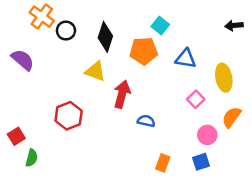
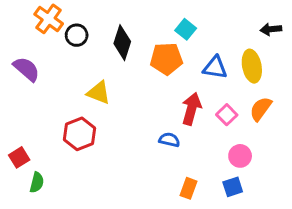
yellow triangle: (95, 71) -> (99, 93), moved
yellow ellipse: (224, 78) -> (252, 66), moved
red arrow: (122, 94) -> (191, 109), moved
orange semicircle: (231, 117) -> (261, 109), moved

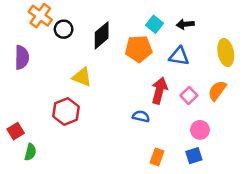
black arrow: (271, 29) -> (185, 24), moved
black diamond: (122, 43) -> (102, 35), turned 32
yellow ellipse: (252, 66) -> (226, 52), moved
purple semicircle: (26, 69) -> (22, 57), turned 50

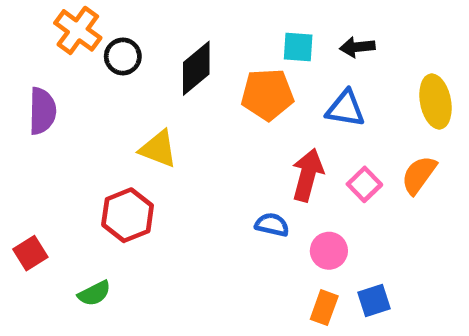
cyan square: (154, 24) -> (298, 47), turned -35
pink circle: (200, 130) -> (329, 251), moved
green semicircle: (30, 152) -> (94, 293), moved, turned 49
orange rectangle: (157, 157) -> (324, 308), moved

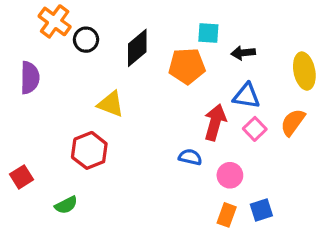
black arrow: (357, 47) -> (243, 53), moved
blue triangle: (345, 109) -> (246, 96), moved

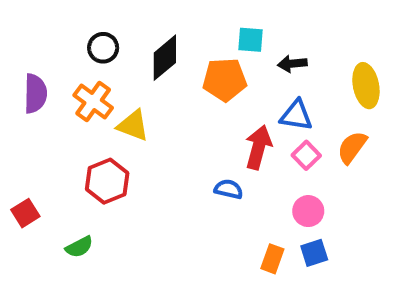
orange cross: (55, 21) -> (93, 102), moved
pink circle: (230, 175) -> (308, 211), moved

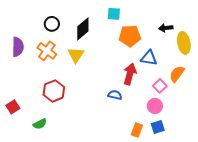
cyan square: (250, 40) -> (114, 14), moved
black arrow: (292, 64) -> (166, 28), moved
orange pentagon: (225, 80) -> (130, 36), moved
yellow triangle: (133, 125) -> (76, 55), moved, turned 42
pink square: (306, 155) -> (160, 86), moved

